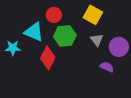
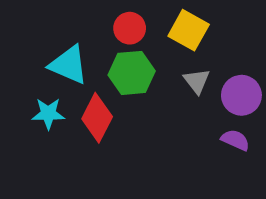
red circle: (54, 15) -> (130, 28), moved
cyan star: (13, 48) -> (48, 114), moved
purple semicircle: (107, 67) -> (235, 140), moved

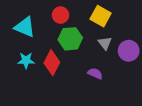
red circle: (130, 28) -> (61, 15), moved
cyan triangle: (69, 65) -> (25, 27), moved
purple semicircle: (235, 140) -> (95, 73), moved

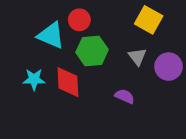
yellow square: (101, 16) -> (149, 20), moved
cyan triangle: (25, 27) -> (51, 35), moved
red diamond: (52, 63) -> (68, 82), turned -30

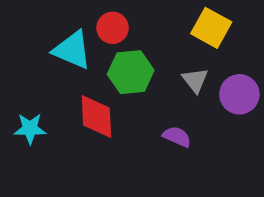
cyan star: (34, 79) -> (30, 129), moved

